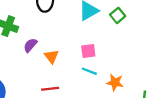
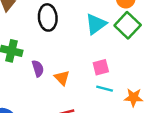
green square: (118, 15) -> (128, 25), size x1.5
purple semicircle: (30, 45) -> (38, 68), turned 128

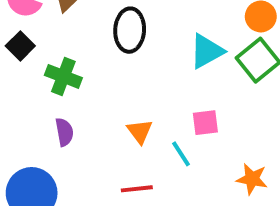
purple semicircle: (38, 68) -> (64, 132), moved
cyan line: (105, 89) -> (181, 154), moved, turned 35

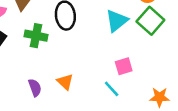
green cross: (63, 76) -> (36, 36), moved
orange triangle: (140, 131) -> (65, 82), moved

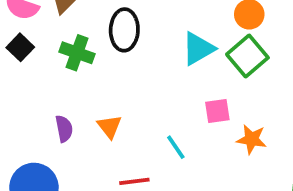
pink square: (124, 66) -> (217, 111), moved
orange star: (160, 97) -> (252, 139), moved

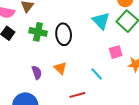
black ellipse: (124, 30) -> (64, 34), moved
cyan triangle: (198, 49) -> (101, 21), turned -36

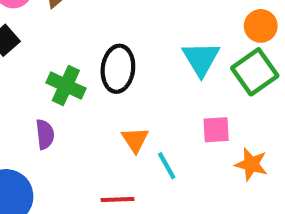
green cross: (38, 32) -> (66, 85), moved
orange triangle: (60, 68) -> (135, 140), moved

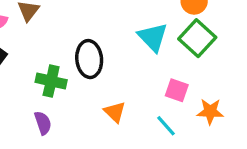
pink square: (216, 130) -> (177, 90), turned 35
cyan line: (167, 166) -> (166, 126), moved

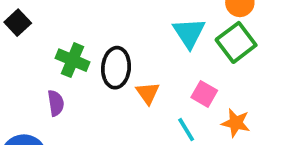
black ellipse: (89, 59) -> (116, 68), moved
orange triangle: (115, 112) -> (148, 93), moved

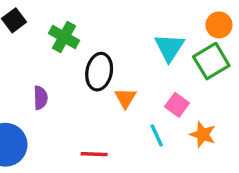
green cross: (73, 60) -> (64, 37), moved

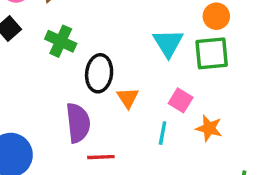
green square: (211, 61) -> (212, 53), turned 30
purple semicircle: (40, 98) -> (78, 123), moved, size x1.6
cyan line: (157, 135) -> (163, 133), turned 40

